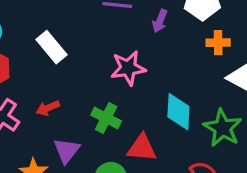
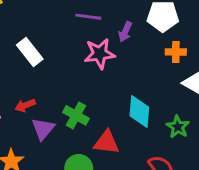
pink star: (128, 68) -> (100, 54), moved
green star: (223, 128) -> (178, 127), size x0.7
purple triangle: (67, 151) -> (43, 129), moved

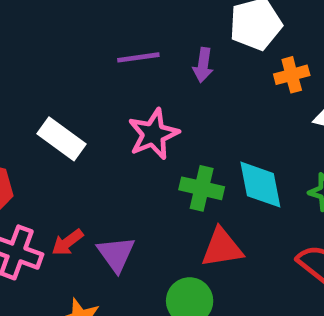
pink star: (100, 54) -> (153, 134), moved
red arrow: (25, 105) -> (67, 242), moved
green cross: (76, 115) -> (202, 188), moved

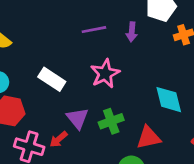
green cross: (202, 188) -> (111, 121), moved, turned -30
purple triangle: (116, 254) -> (77, 118), moved

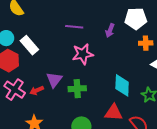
purple line: (94, 30) -> (74, 27), moved
white rectangle: (52, 79) -> (29, 45), moved
red triangle: (148, 138) -> (113, 113), moved

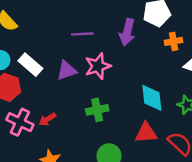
purple arrow: (110, 30) -> (127, 32), size x1.5
purple triangle: (54, 80) -> (67, 70), moved, turned 42

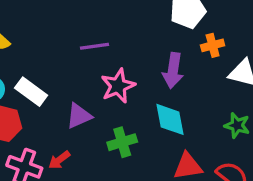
purple arrow: (127, 32) -> (173, 71), moved
purple triangle: (67, 70) -> (79, 116), moved
cyan diamond: (152, 98) -> (170, 119), moved

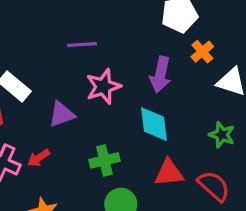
orange cross: (213, 45) -> (202, 52), turned -30
green cross: (122, 142) -> (104, 160), moved

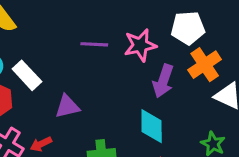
orange cross: (202, 52) -> (205, 65), size x1.5
pink star: (103, 86) -> (140, 45), moved

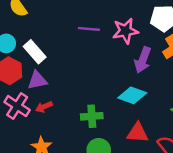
purple triangle: (67, 106) -> (37, 80), moved
cyan diamond: (152, 126) -> (132, 95), turned -72

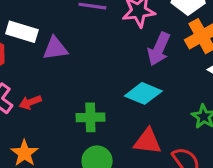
white rectangle: (35, 52) -> (22, 32), turned -35
purple triangle: (37, 80) -> (55, 48), moved

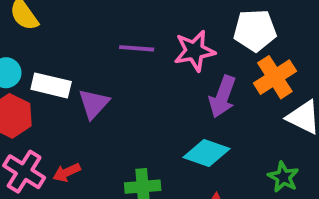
purple triangle: (55, 48) -> (94, 104), turned -36

